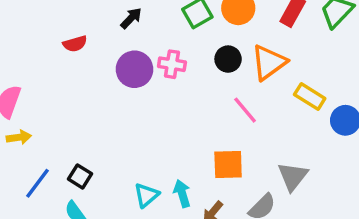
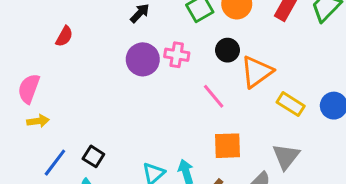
red semicircle: (75, 44) -> (64, 36), moved, turned -45
orange triangle: (269, 62) -> (257, 72), moved
yellow rectangle: (310, 96) -> (291, 104), moved
pink line: (245, 110) -> (214, 96), moved

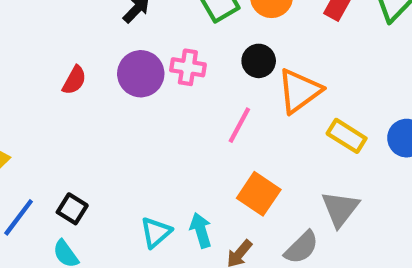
red semicircle: (64, 36) -> (74, 80), moved
pink line: (214, 96) -> (239, 125), turned 68
orange square: (227, 146) -> (259, 194), turned 36

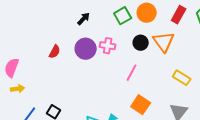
orange triangle: (299, 91) -> (164, 42), moved, turned -30

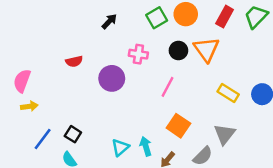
purple circle: (86, 49) -> (112, 78), moved
red semicircle: (55, 52) -> (74, 61), turned 48

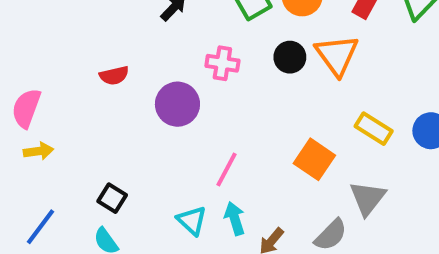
pink line: (168, 87) -> (227, 170), moved
orange square: (178, 126) -> (314, 159), moved
blue line: (43, 139) -> (41, 227), moved
cyan triangle: (120, 148) -> (192, 221), turned -36

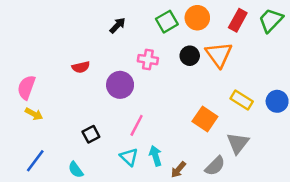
yellow arrow: (39, 151) -> (34, 114), turned 36
pink line: (227, 170) -> (137, 125), moved
black square: (112, 198) -> (91, 134), moved, turned 30

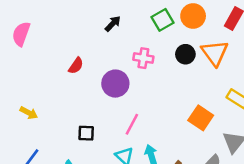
red semicircle: (81, 67) -> (76, 66), turned -42
pink semicircle: (26, 87) -> (21, 34), moved
black square: (91, 134) -> (86, 133), turned 30

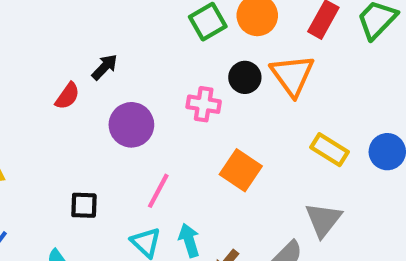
black arrow: (113, 24) -> (105, 67), moved
pink cross: (143, 58) -> (204, 104), moved
orange square: (201, 118) -> (241, 170), moved

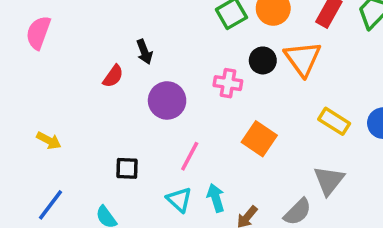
black arrow: (105, 67) -> (144, 52), turned 115

